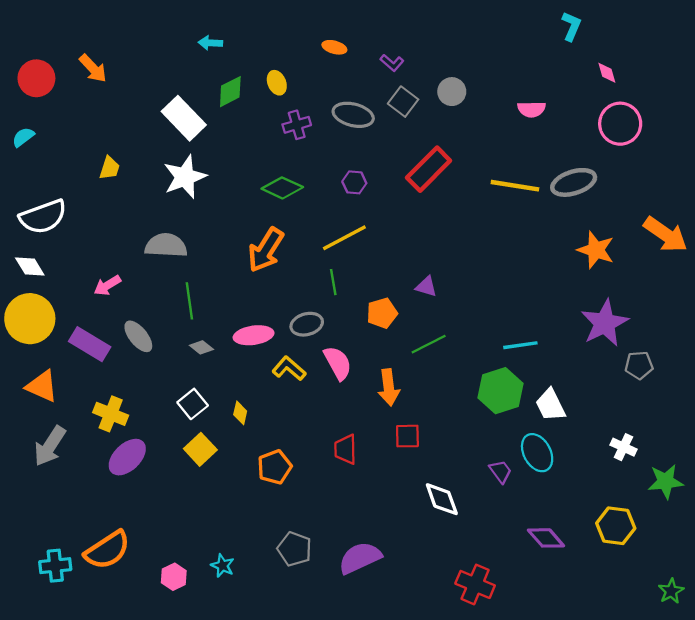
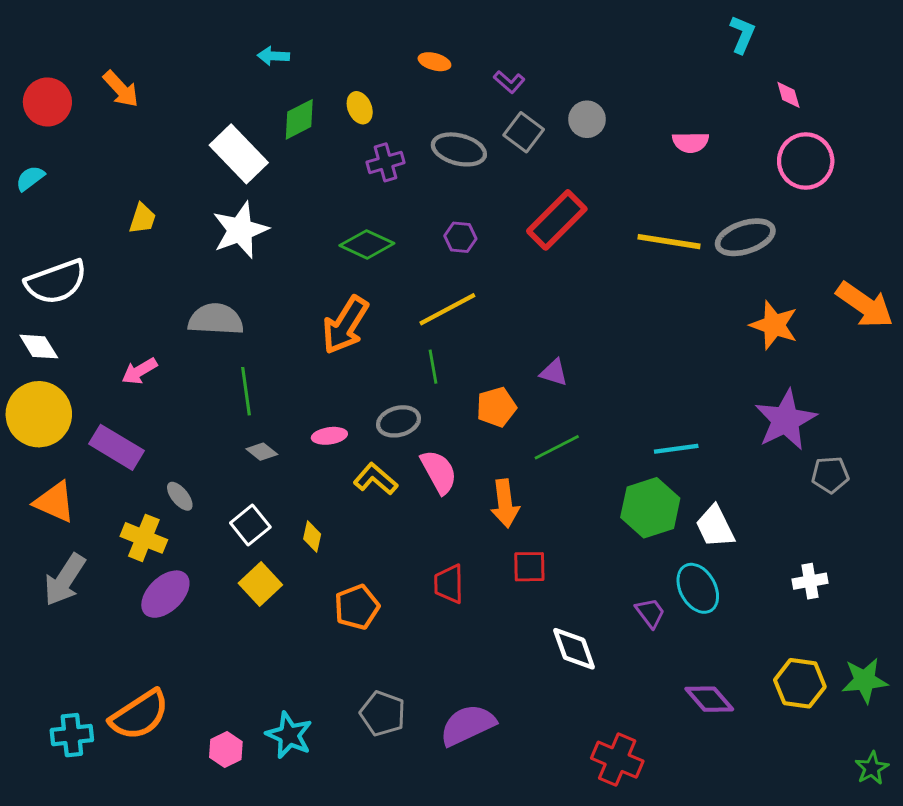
pink ellipse: (254, 335) -> (329, 436), size x0.7
gray ellipse: (138, 336) -> (180, 496), moved, size x0.7
white cross: (623, 447) -> (810, 581), turned -35
green star: (666, 481) -> (865, 680), moved
cyan star: (223, 566) -> (289, 735), size x1.5

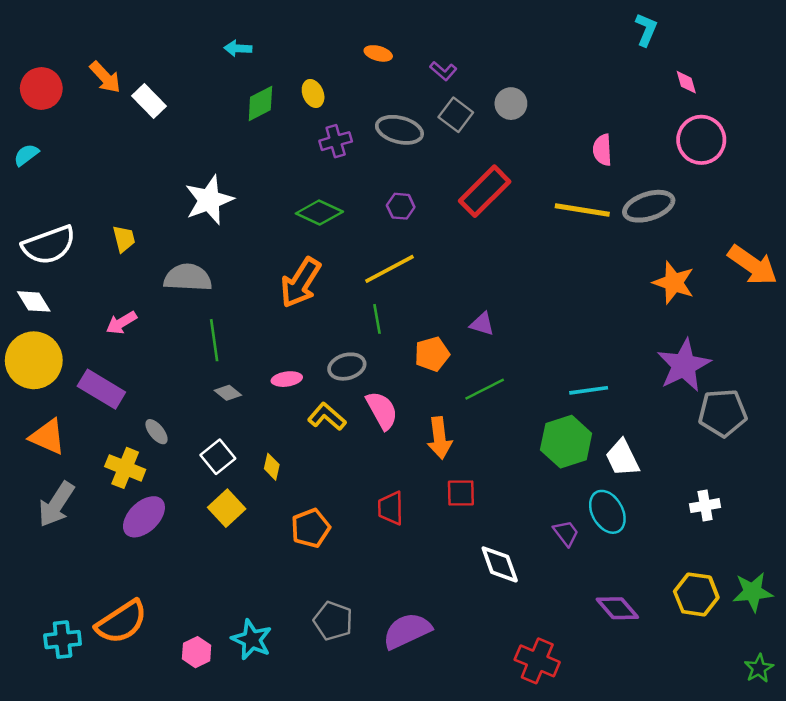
pink semicircle: (691, 142) -> (602, 150), moved, turned 88
white rectangle: (239, 154) -> (149, 101), moved, size x0.7
yellow trapezoid: (142, 219) -> (124, 239), moved, turned -32
gray pentagon: (830, 475) -> (723, 413), size x1.5

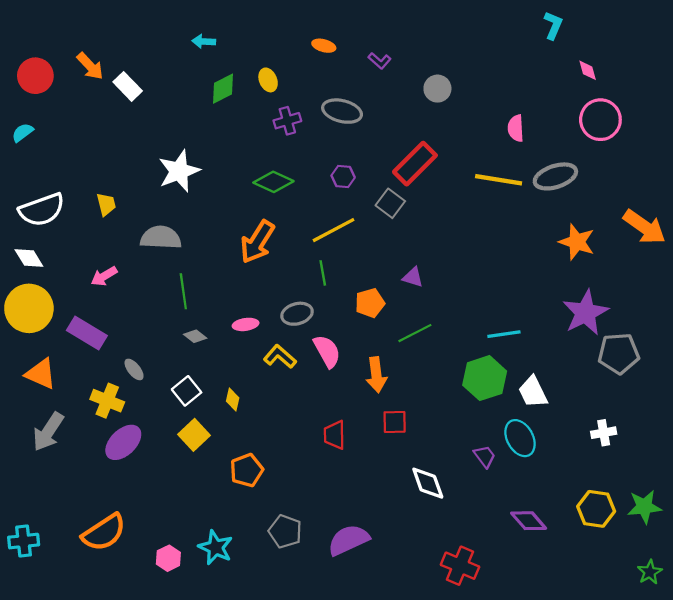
gray square: (456, 115) -> (390, 203), moved
orange pentagon: (311, 528) -> (247, 470), moved
cyan cross: (63, 640) -> (24, 541), moved

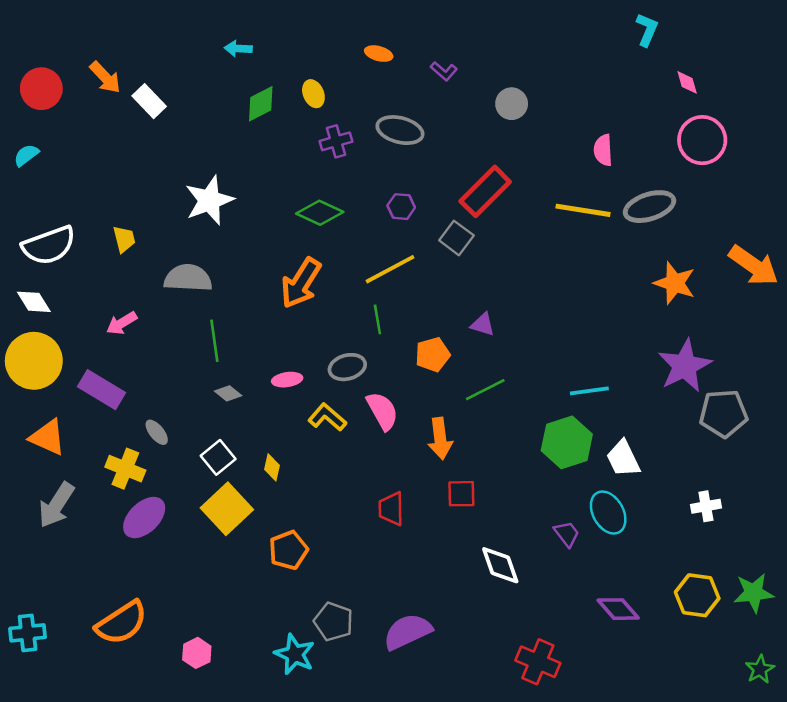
yellow square: (194, 435) -> (227, 509), size x1.4
cyan star: (216, 547) -> (295, 654), moved

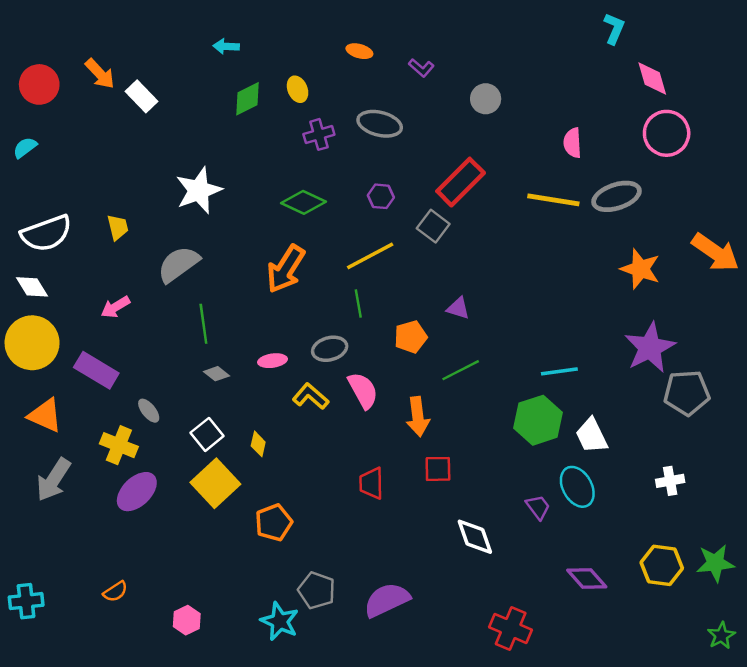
pink diamond: (687, 82) -> (652, 79), size x1.5
gray semicircle: (188, 278) -> (178, 264), turned -39
orange semicircle: (122, 623) -> (115, 592), size x0.5

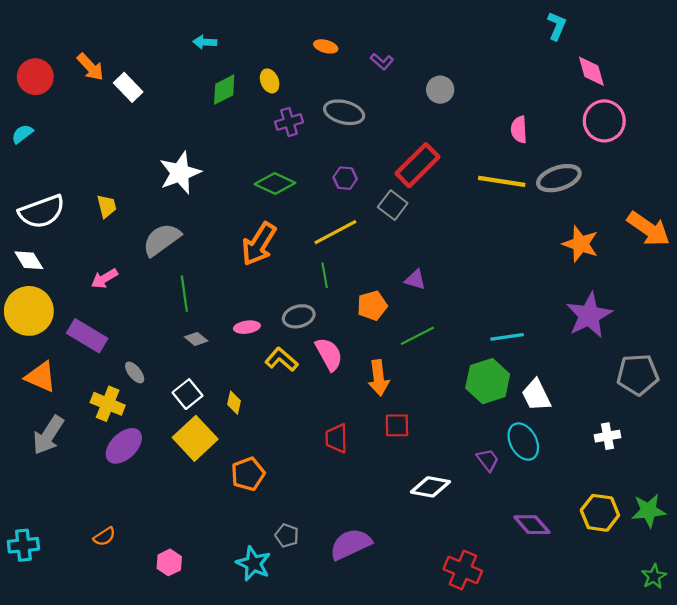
gray pentagon: (687, 393) -> (638, 375), moved
white diamond: (475, 537) -> (430, 487), turned -60
gray pentagon: (317, 590) -> (287, 535), size x0.7

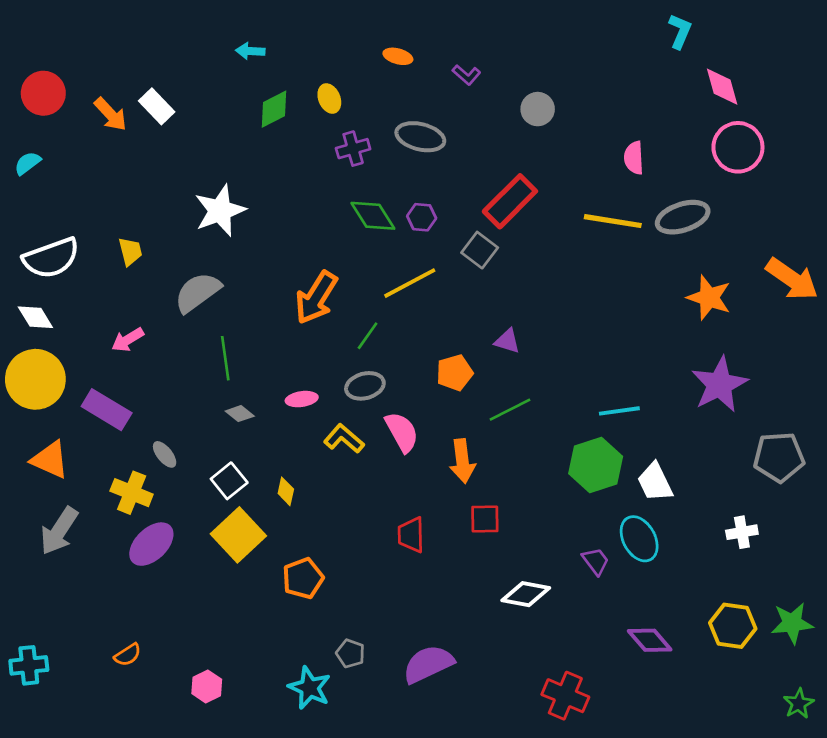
orange arrow: (90, 67) -> (111, 114), moved
green diamond: (275, 184) -> (373, 216), moved, turned 33
green line: (325, 275) -> (368, 336), moved, turned 45

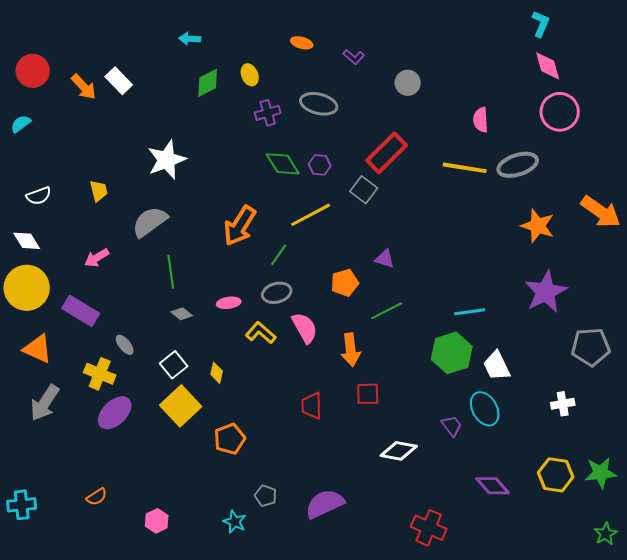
cyan L-shape: (680, 31) -> (541, 24), moved
white semicircle: (51, 258) -> (39, 196), size x0.6
cyan star: (310, 688) -> (235, 522), size x0.7

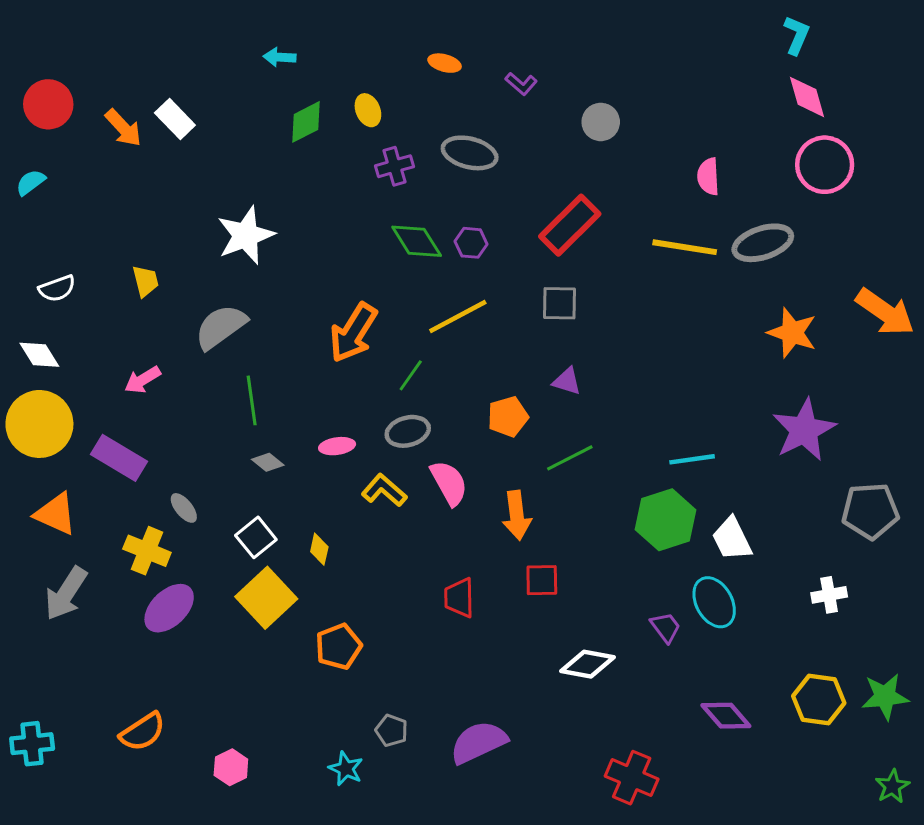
gray square: (364, 190) -> (559, 303), moved, turned -36
orange semicircle: (97, 497) -> (143, 732), size x1.5

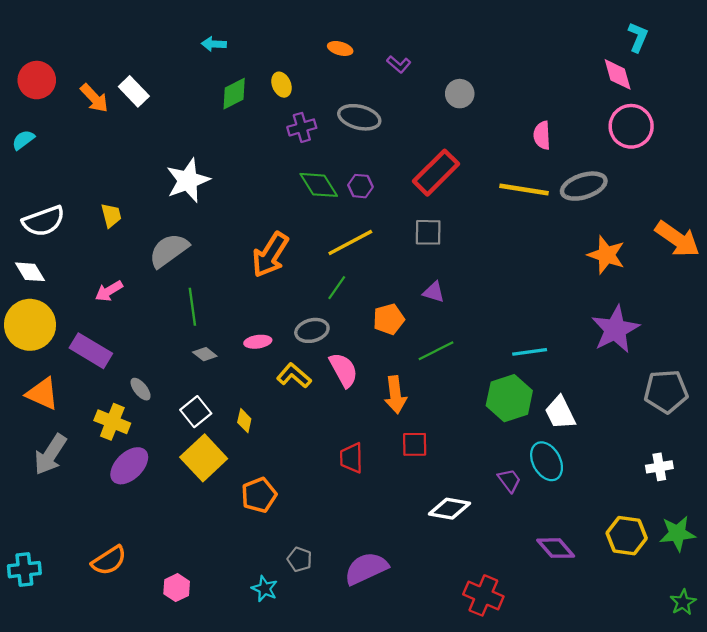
cyan L-shape: (797, 35) -> (638, 37), moved
white semicircle: (57, 288) -> (44, 221), size x1.5
green line: (411, 375) -> (337, 288), moved
white cross: (829, 595) -> (659, 467), moved

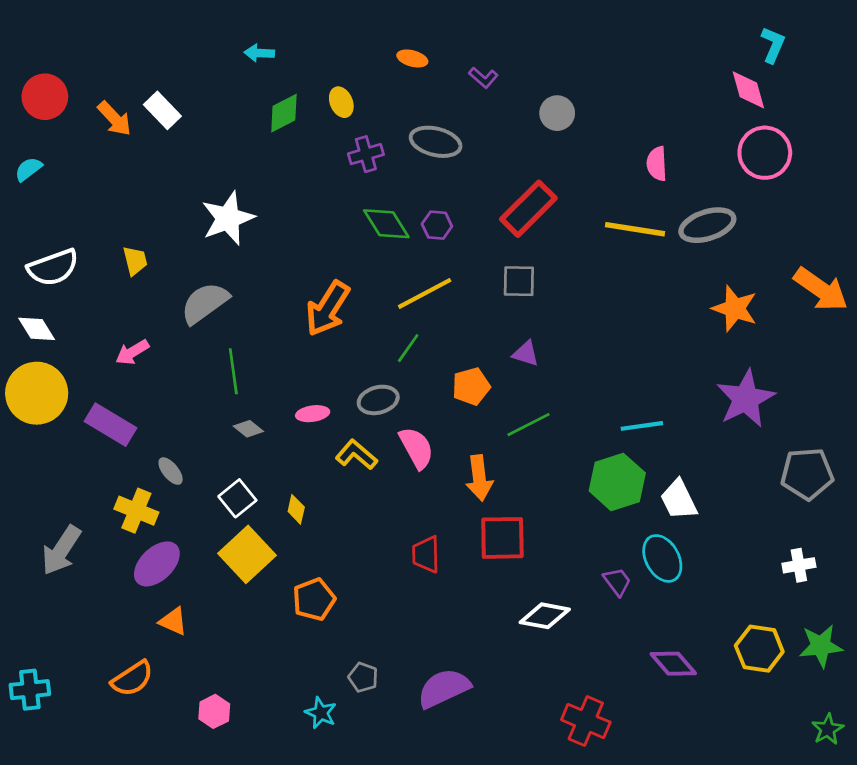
orange triangle: (42, 394) -> (173, 621), moved, size x0.7
red square: (415, 444) -> (502, 538), size x1.5

